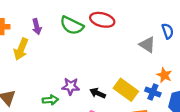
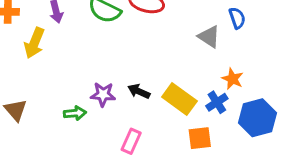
blue cross: (153, 92) -> (217, 102), turned 35
black arrow: (98, 93) -> (139, 91), moved

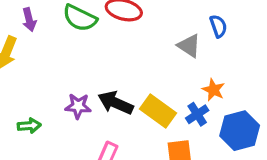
black arrow: (139, 91) -> (116, 103), size x1.5
green arrow: (75, 113) -> (29, 126), moved

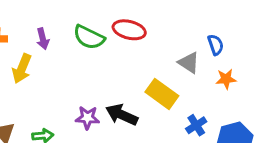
orange star: (213, 90) -> (226, 79), moved, turned -30
yellow rectangle: (158, 111) -> (162, 94), moved

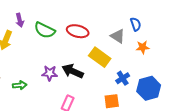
red ellipse: (129, 30) -> (78, 31), moved
green semicircle: (89, 37) -> (45, 30), moved

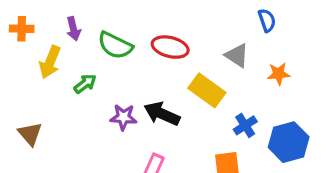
blue semicircle: (136, 24) -> (267, 20), moved
green arrow: (20, 85) -> (85, 84), moved, turned -32

